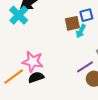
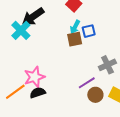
cyan arrow: (81, 31) -> (75, 27), moved
pink star: (33, 62) -> (34, 77), turned -30

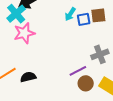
brown square: (75, 39) -> (98, 15), moved
pink star: (34, 77) -> (24, 33), moved

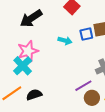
cyan cross: (16, 14) -> (23, 66), moved
cyan arrow: (70, 14) -> (65, 41), moved, turned -104

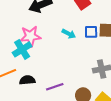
purple line: (83, 86) -> (55, 87), moved

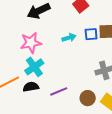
cyan arrow: (69, 34) -> (69, 38), turned -40
cyan cross: (22, 49) -> (34, 67), moved

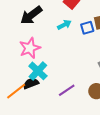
cyan arrow: (69, 38) -> (64, 25), moved
black semicircle: (31, 87) -> (31, 83), moved

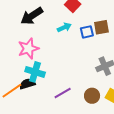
cyan cross: (38, 71) -> (35, 72), turned -30

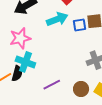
cyan arrow: (64, 27) -> (57, 19), size x1.5
black semicircle: (27, 84) -> (17, 73), turned 119

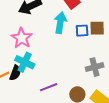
cyan arrow: (57, 19) -> (60, 23), turned -65
pink star: (20, 38) -> (22, 38), turned -30

